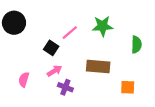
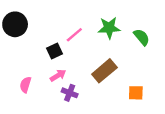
green semicircle: (136, 45) -> (142, 37), moved, turned -42
black square: (51, 48) -> (55, 51), turned 32
brown rectangle: (98, 66) -> (104, 71), turned -45

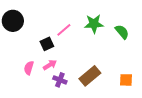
brown rectangle: (104, 71) -> (90, 76), moved
pink semicircle: (25, 85) -> (29, 68), moved
orange square: (136, 93) -> (126, 80), moved

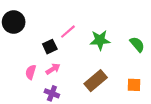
green star: (94, 24) -> (100, 40), moved
green semicircle: (122, 32) -> (137, 44), moved
purple cross: (60, 80) -> (52, 93), moved

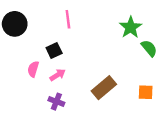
pink line: (68, 32) -> (68, 19), moved, turned -56
green star: (100, 40) -> (131, 27), moved, turned -30
pink semicircle: (31, 72) -> (33, 69), moved

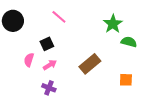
pink line: (68, 19) -> (59, 17), turned -42
green semicircle: (149, 48) -> (129, 42), turned -35
brown rectangle: (104, 88) -> (90, 64), moved

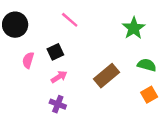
green semicircle: (129, 42) -> (147, 65), moved
pink semicircle: (29, 60) -> (28, 60), moved
orange square: (126, 80) -> (149, 95), turned -32

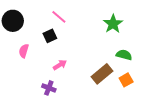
black square: (55, 52) -> (50, 36), moved
brown rectangle: (106, 76) -> (102, 74), moved
pink arrow: (59, 77) -> (60, 65), moved

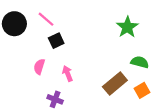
pink line: (59, 17) -> (46, 19), moved
pink semicircle: (24, 51) -> (39, 67), moved
pink arrow: (60, 65) -> (67, 73), turned -80

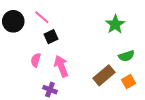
green semicircle: (140, 62) -> (126, 56), turned 147
pink arrow: (67, 73) -> (61, 66), size x1.5

